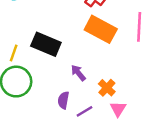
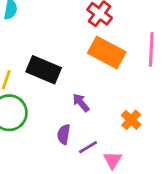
orange cross: (107, 88) -> (131, 120), moved
pink triangle: (118, 109) -> (112, 160), moved

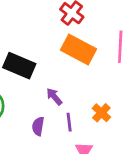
purple line: (88, 147) -> (69, 122), moved, turned -66

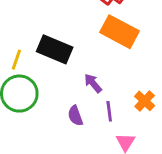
purple semicircle: (38, 126) -> (75, 116), turned -30

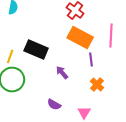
purple line: (109, 111) -> (91, 60), moved
purple semicircle: (75, 116) -> (54, 104), moved, turned -40

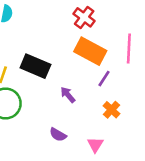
purple line: (91, 60) -> (104, 79), turned 40

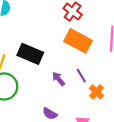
purple line: (104, 79) -> (81, 76), moved, turned -64

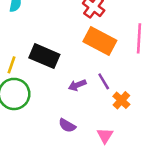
purple arrow: (58, 79) -> (77, 85), turned -72

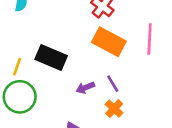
orange cross: (121, 100) -> (114, 109), moved

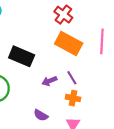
orange cross: (114, 109) -> (73, 98), turned -32

